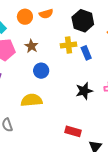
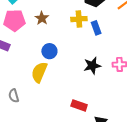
blue circle: (41, 71) -> (49, 51), moved
yellow semicircle: (32, 100) -> (39, 72), turned -65

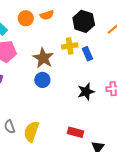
brown star: (42, 18) -> (43, 58), moved, size x1.5
yellow semicircle: (39, 72) -> (31, 132), moved

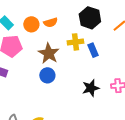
orange semicircle: (47, 15) -> (51, 22), moved
orange circle: (26, 18) -> (31, 24), moved

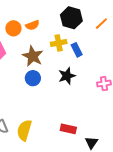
black star: (91, 88) -> (67, 76), moved

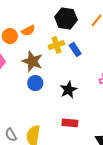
black star: (67, 76) -> (68, 90), moved
red rectangle: (68, 129) -> (70, 123), moved

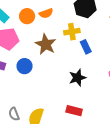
blue rectangle: (75, 49) -> (86, 47), moved
blue circle: (35, 83) -> (25, 66), moved

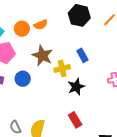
yellow cross: (72, 32) -> (62, 68), moved
red rectangle: (74, 111) -> (75, 120), turned 49

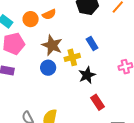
blue circle: (23, 79) -> (48, 68), moved
red rectangle: (75, 120) -> (98, 102), moved

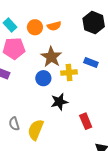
blue rectangle: (92, 44) -> (91, 62), turned -48
black star: (87, 75) -> (59, 102), moved

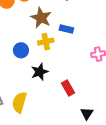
brown star: (51, 57) -> (41, 18), moved

